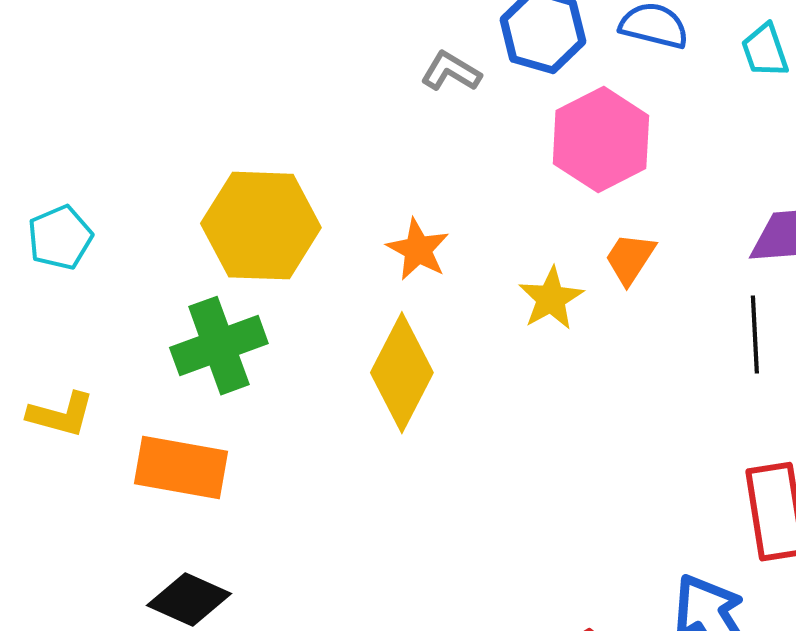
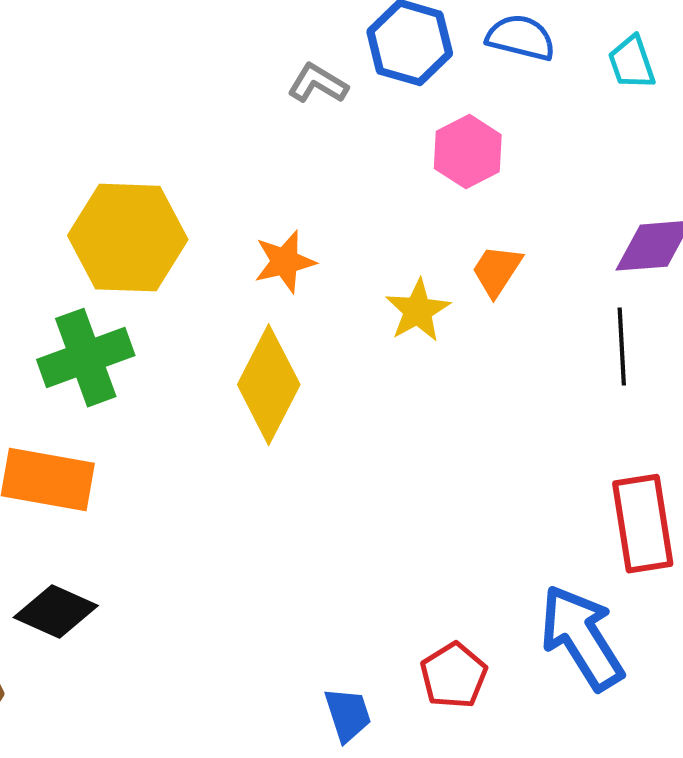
pink hexagon: (601, 140) -> (468, 152), size x0.7
orange star: (418, 250) -> (285, 262), turned 30

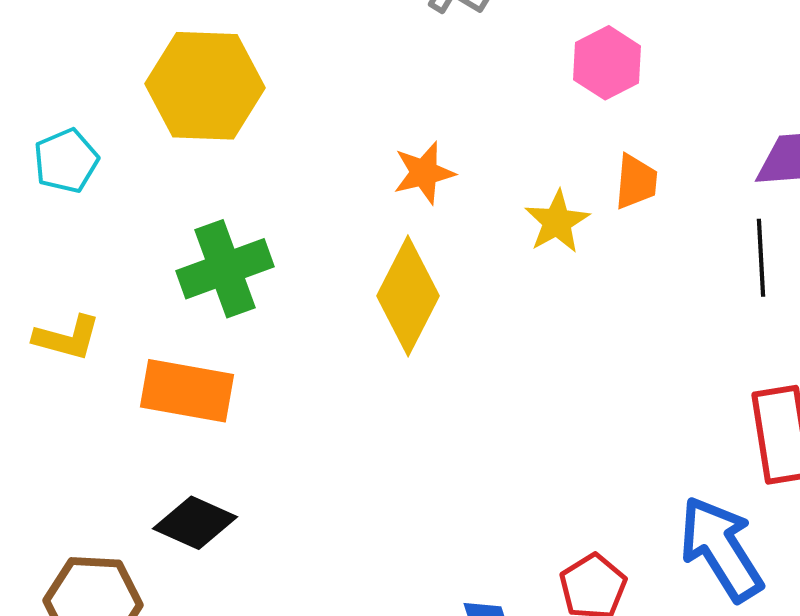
yellow hexagon: (128, 238) -> (205, 86), moved
orange trapezoid: (497, 271) -> (636, 182), turned 152

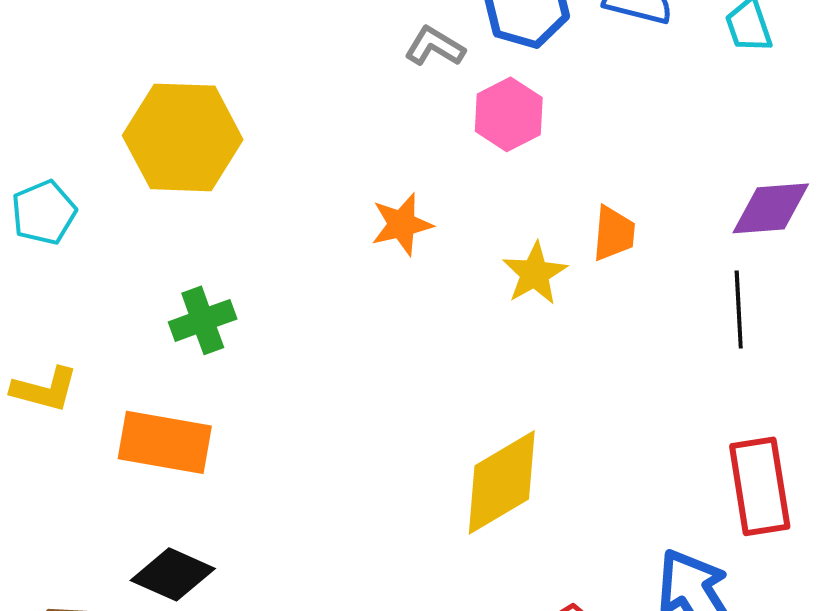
pink hexagon: (607, 63) -> (509, 114), moved
green cross: (225, 269) -> (203, 320), size x0.7
yellow diamond: (408, 296) -> (502, 482), moved, turned 32

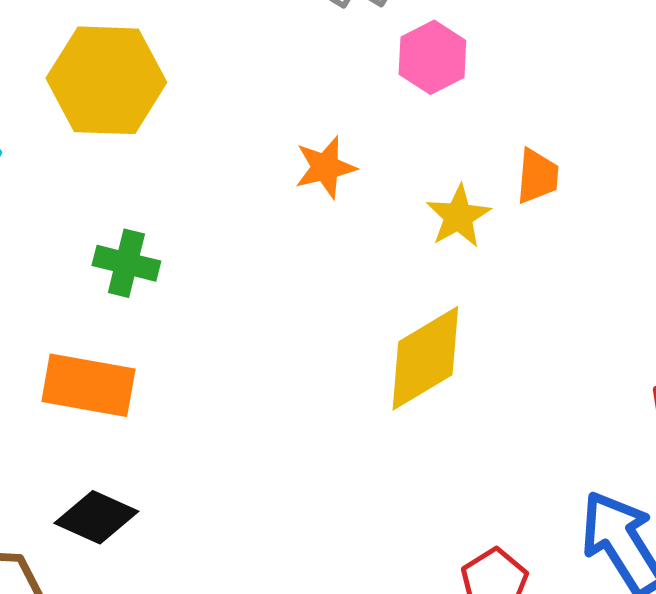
green cross: (203, 320) -> (126, 263), turned 34
yellow diamond: (502, 482) -> (425, 358), moved

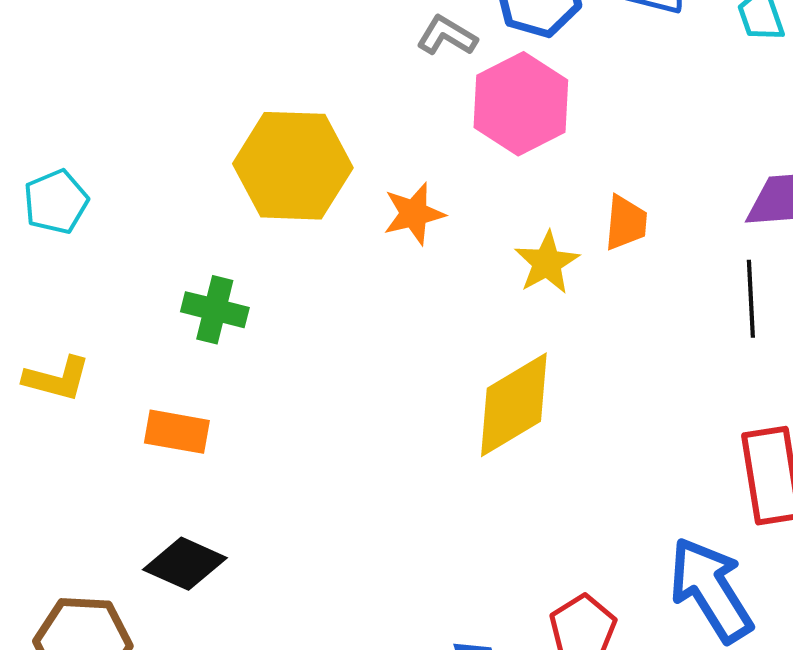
pink hexagon: (432, 57) -> (521, 104), size x1.4
yellow hexagon: (106, 80) -> (293, 166), moved
orange rectangle: (88, 385) -> (177, 432), size x0.7

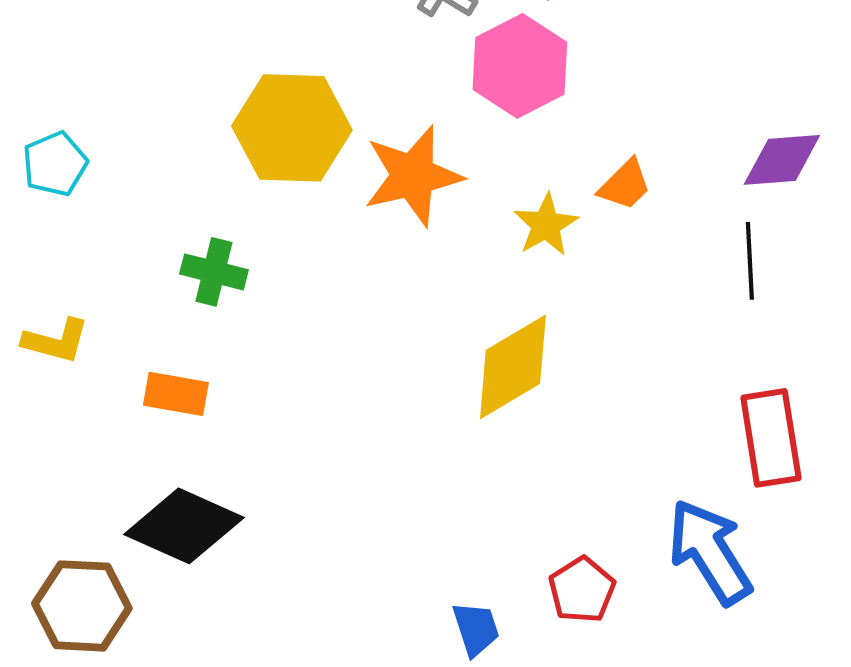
orange star: (414, 214) -> (413, 176), size x1.6
orange trapezoid: (626, 223) -> (625, 185), turned 40
black diamond: (185, 564) -> (184, 526), size x1.4

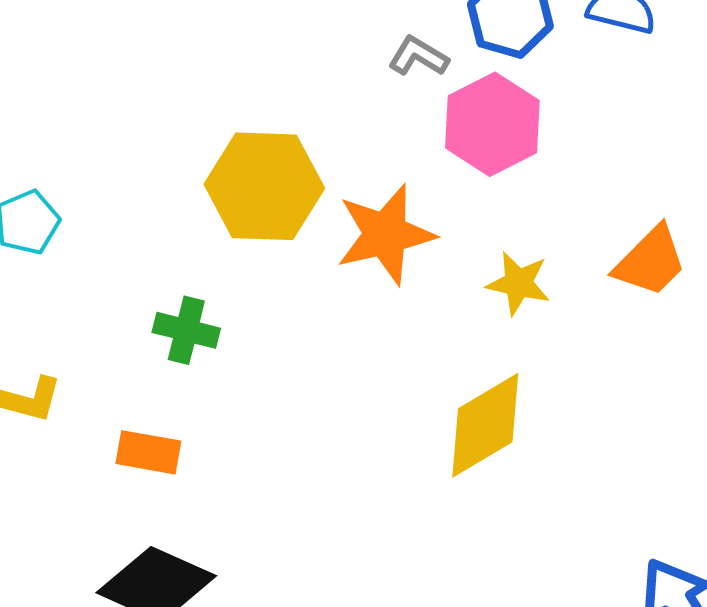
orange trapezoid: (625, 185) -> (650, 261), moved, size x1.4
yellow star: (546, 225) -> (518, 283), turned -30

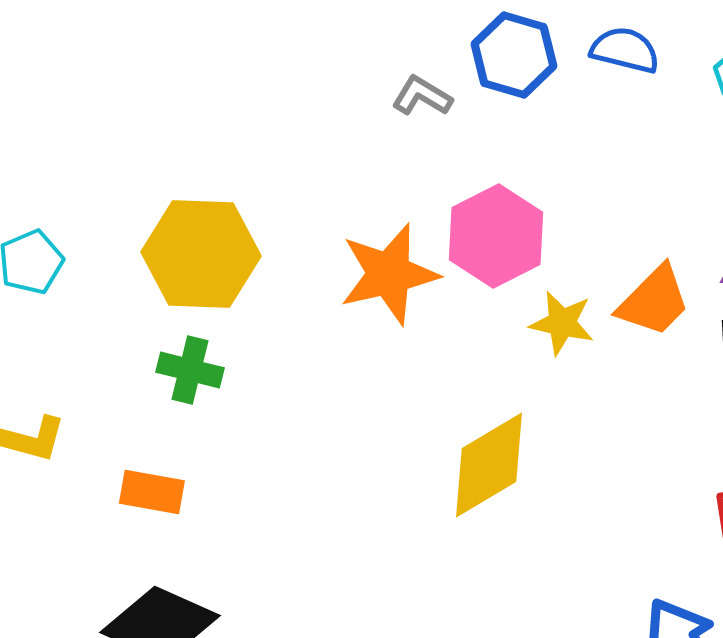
pink hexagon: (492, 124) -> (496, 236), moved
yellow hexagon: (264, 186) -> (201, 254), moved
yellow star: (518, 283) -> (562, 323), moved

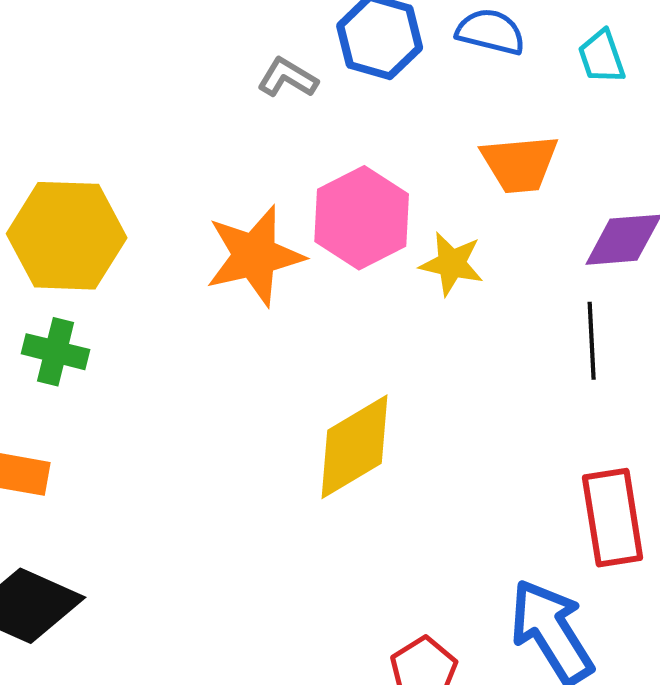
orange trapezoid: (654, 301) -> (520, 164), moved, turned 40
yellow star: (562, 323) -> (452, 264), moved

